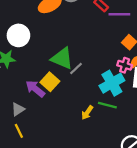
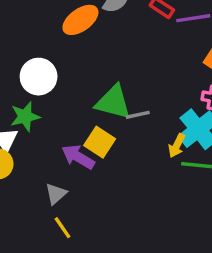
gray line: (76, 68) -> (138, 115), turned 40
yellow arrow: (87, 113) -> (177, 146), moved

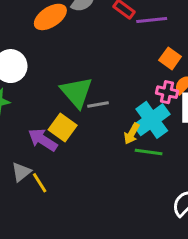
green triangle: (113, 102) -> (76, 92), turned 32
yellow line: (63, 228) -> (40, 183), moved

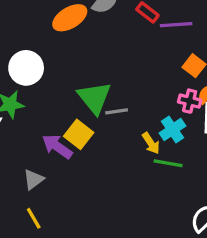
cyan cross: (152, 120) -> (172, 130), size x0.7
yellow arrow: (132, 134) -> (151, 143), turned -65
yellow line: (40, 183) -> (34, 218), moved

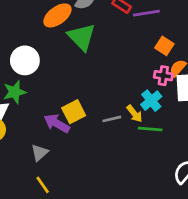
green triangle: (94, 98) -> (82, 37), moved
gray line: (117, 111) -> (112, 119), moved
yellow square: (79, 134) -> (74, 112), turned 30

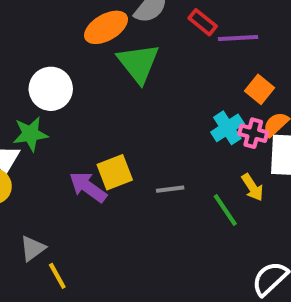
cyan cross: (151, 101) -> (227, 128), moved
yellow arrow: (134, 114) -> (252, 187), moved
green line: (150, 129) -> (225, 210), turned 45
gray triangle: (40, 153) -> (33, 248), moved

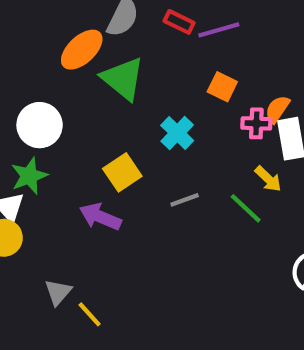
orange square: (259, 89) -> (222, 87), moved
cyan cross: (227, 128) -> (177, 133), moved
yellow square: (115, 172) -> (122, 172), moved

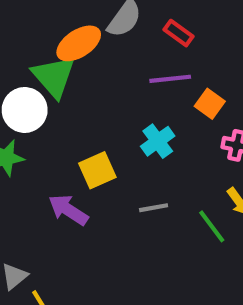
purple line: (219, 30) -> (170, 79), moved
green triangle: (123, 79) -> (54, 77), moved

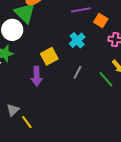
gray line: (154, 208) -> (77, 72), turned -48
purple arrow: (68, 210) -> (37, 76), turned -120

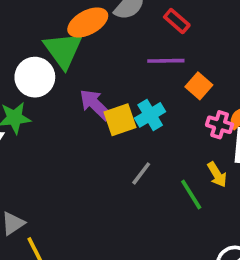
yellow square: (49, 56) -> (120, 120), moved
purple arrow: (37, 76) -> (95, 105), moved, turned 126

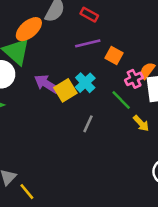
pink cross: (220, 125) -> (134, 79), turned -30
yellow arrow: (217, 175) -> (141, 123), moved
green line: (191, 194) -> (121, 100), moved

